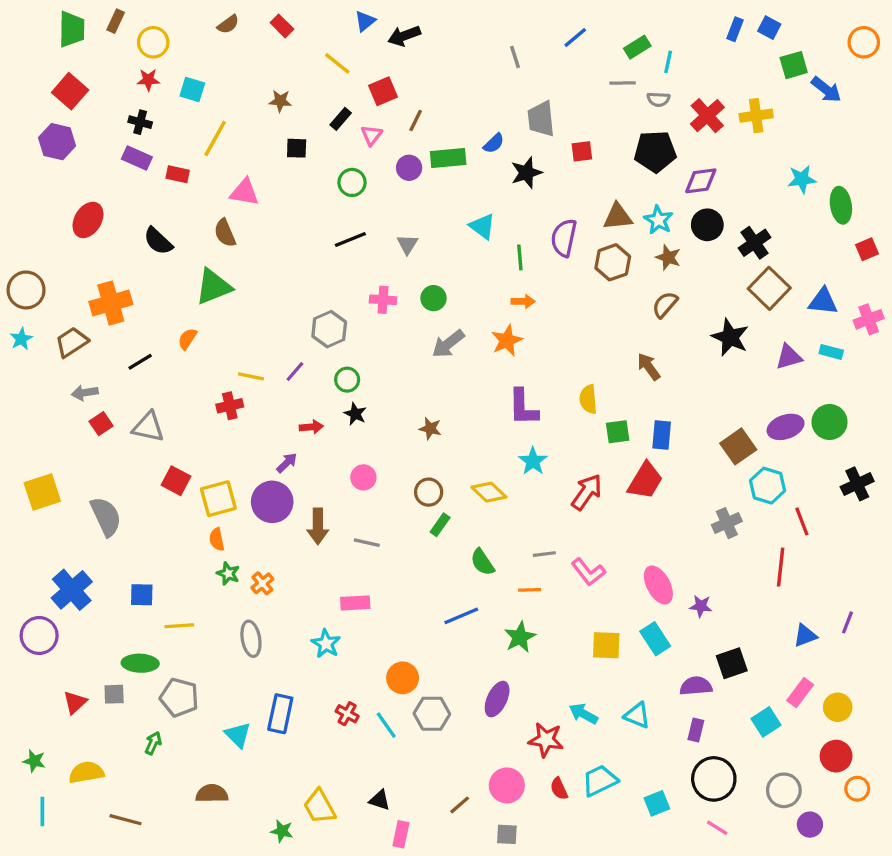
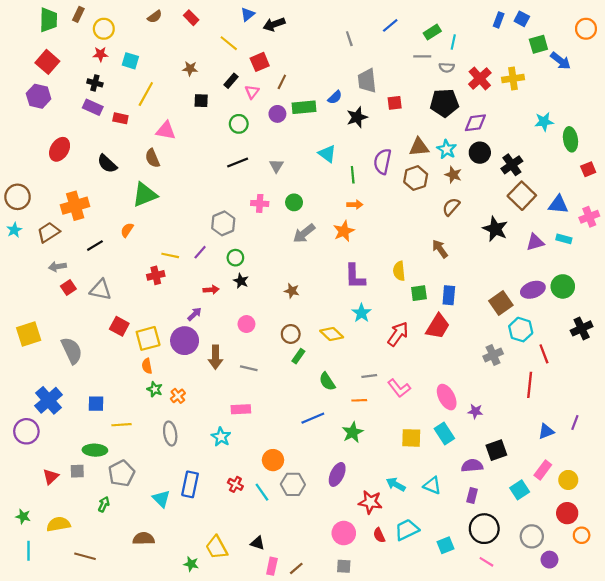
gray pentagon: (179, 697) -> (121, 473), turned 30
brown line: (460, 805) -> (296, 568), moved

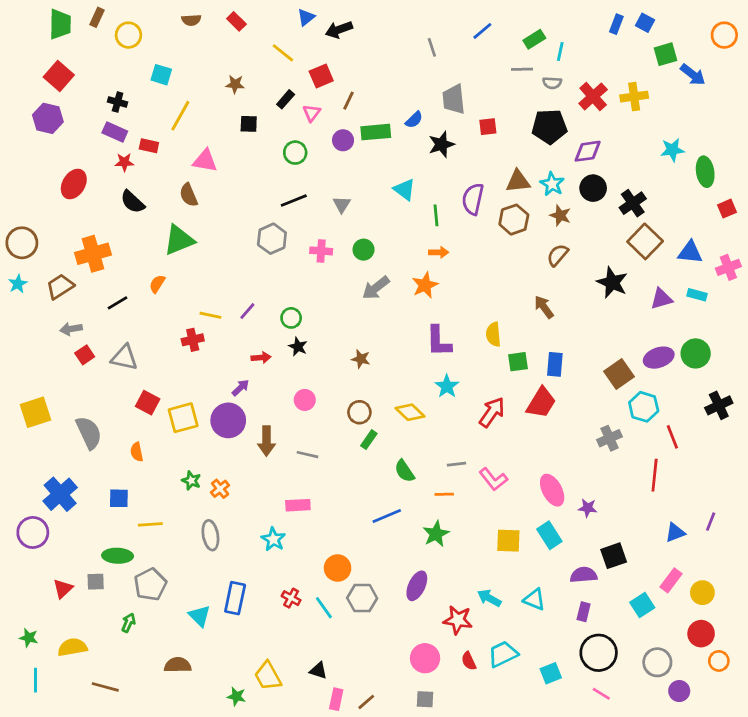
brown semicircle: (155, 17) -> (191, 20), turned 32
red star: (100, 54) -> (124, 162), moved
gray hexagon: (223, 223) -> (272, 239), moved
orange semicircle: (147, 366) -> (137, 452), moved

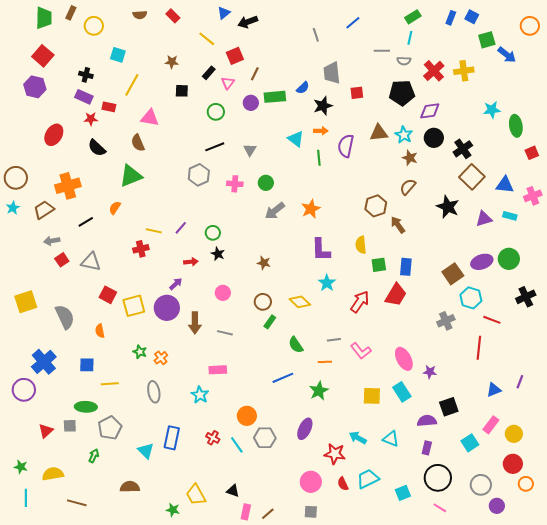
green rectangle: (534, 39) -> (413, 17), moved
brown hexagon: (514, 220) -> (376, 206), moved
orange arrow: (439, 252) -> (321, 131), moved
red line: (672, 437) -> (492, 320), turned -48

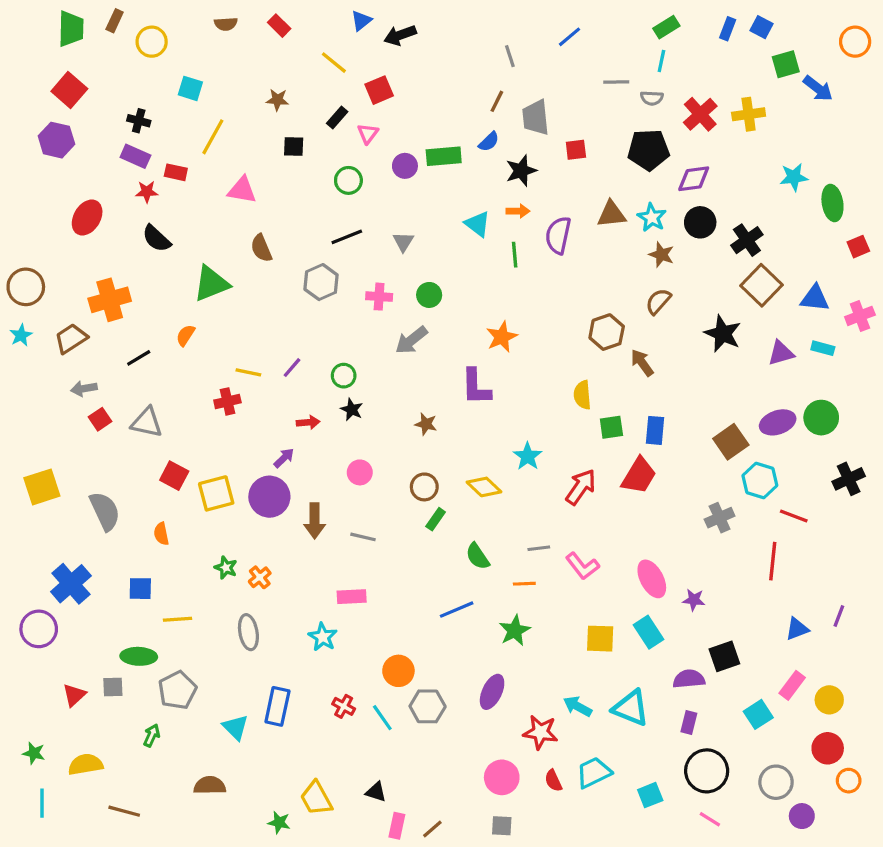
brown line: (255, 74) -> (497, 101), moved
brown semicircle: (138, 143) -> (261, 248), moved
gray arrow: (275, 211) -> (411, 340), moved
purple L-shape: (321, 250) -> (476, 387), moved
cyan triangle: (391, 439) -> (631, 708), size x1.4

